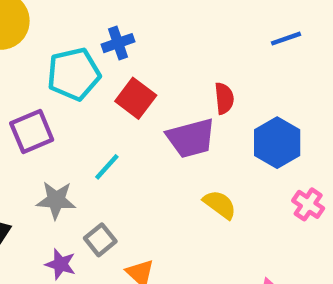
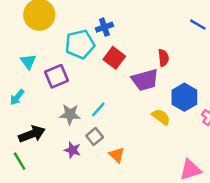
blue line: (286, 39) -> (198, 25), turned 49
blue hexagon: (277, 143) -> (184, 97), moved
cyan line: (107, 167) -> (98, 109), moved

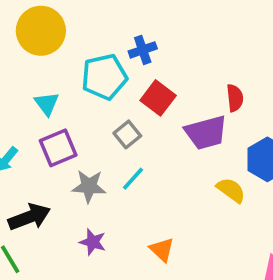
cyan triangle: (28, 62) -> (47, 104), moved
purple square: (56, 76) -> (58, 148), moved
gray square: (95, 136) -> (127, 134), moved

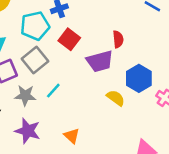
gray square: (127, 134) -> (35, 60), moved, size x1.5
purple star: (93, 242) -> (28, 131), size x1.5

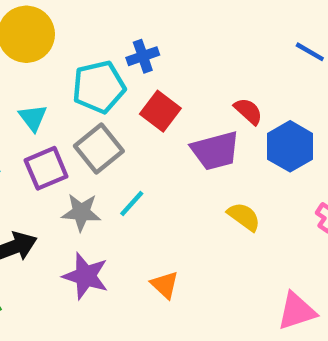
red semicircle: (118, 39) -> (248, 111), turned -42
blue hexagon: (139, 78) -> (290, 146), moved

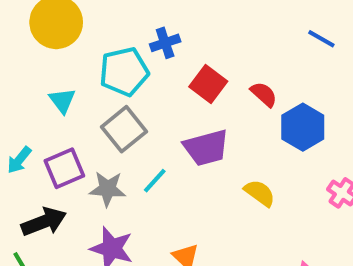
red square: (160, 111) -> (208, 84), moved
purple trapezoid: (215, 151) -> (206, 148), moved
purple square: (46, 168) -> (64, 168), moved

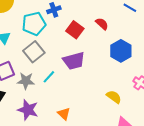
red semicircle: (264, 94) -> (102, 24), moved
yellow semicircle: (260, 193) -> (114, 97), moved

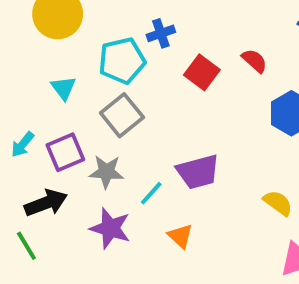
purple trapezoid: (74, 61) -> (198, 172), moved
cyan line: (49, 77) -> (151, 193), moved

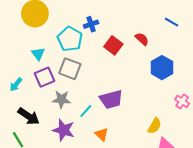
cyan pentagon: (122, 61) -> (70, 39), turned -30
gray square: (122, 115) -> (70, 69), turned -30
purple square: (65, 152) -> (44, 77), moved
black arrow: (46, 203) -> (29, 116), turned 55
yellow semicircle: (278, 203) -> (155, 126), moved, turned 84

